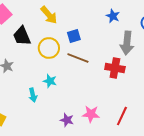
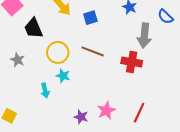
blue square: (74, 36) -> (90, 18), moved
yellow circle: (49, 48) -> (58, 52), moved
pink star: (91, 114) -> (106, 111), turned -30

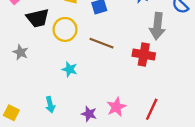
black trapezoid: (33, 28) -> (38, 18), turned -80
yellow circle: (58, 52) -> (65, 29), moved
cyan arrow: (45, 90) -> (50, 105), moved

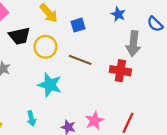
cyan star: (70, 69) -> (50, 85), size x1.6

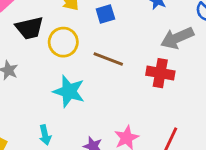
gray arrow: (133, 44) -> (177, 38), turned 60

